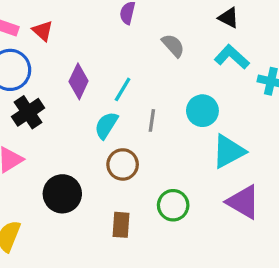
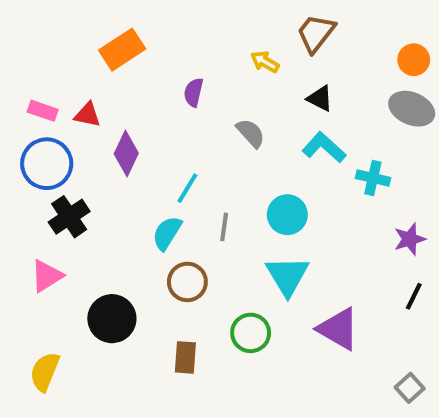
red triangle: (43, 31) -> (87, 115), turned -30
purple diamond: (79, 81) -> (126, 154), moved
cyan triangle: (229, 151) -> (287, 276), moved, turned -33

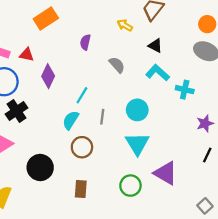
green circle: (251, 333) -> (130, 186), moved

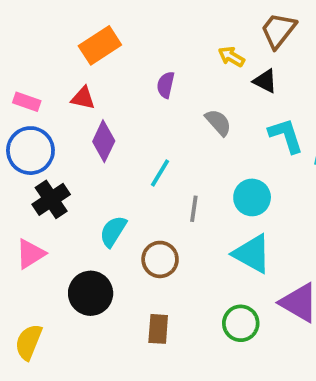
black triangle: (155, 46) -> (265, 81), moved
red triangle: (27, 55) -> (83, 98), moved
cyan L-shape: (158, 73) -> (286, 136), turned 30
cyan semicircle: (71, 120) -> (113, 231), moved
cyan triangle: (137, 144) -> (252, 254), turned -30

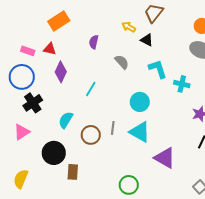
pink rectangle: (27, 102) -> (28, 51), moved
gray line: (194, 209) -> (113, 128), moved
green circle: (241, 323) -> (129, 185), moved
brown rectangle: (158, 329) -> (73, 172), moved

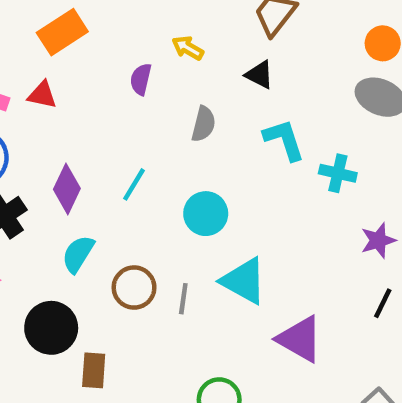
yellow arrow: (129, 27) -> (188, 48), moved
gray semicircle: (122, 62) -> (203, 124), turned 56
purple diamond: (61, 72) -> (67, 189), moved
cyan circle: (140, 102) -> (206, 214), moved
gray line: (113, 128) -> (183, 299), moved

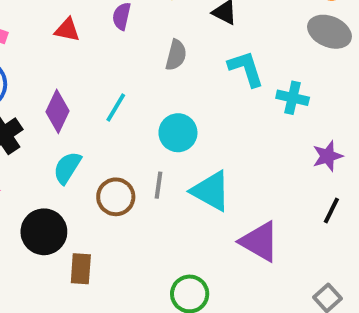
red triangle: (42, 95) -> (67, 30), moved
gray line: (183, 299) -> (159, 185), moved

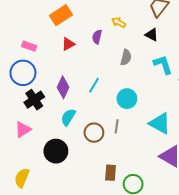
red triangle: (67, 30) -> (68, 44), turned -40
cyan triangle: (211, 191) -> (160, 123), moved
brown rectangle: (81, 269) -> (110, 173), moved

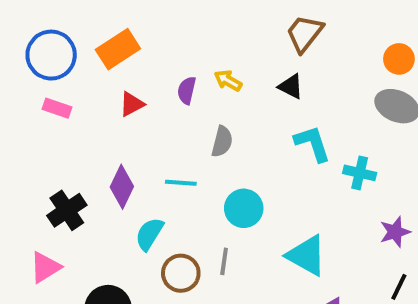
yellow arrow: (119, 22) -> (228, 81), moved
gray semicircle: (126, 57) -> (222, 142), moved
blue circle: (23, 73) -> (51, 55), moved
cyan line: (94, 85) -> (181, 183), turned 63
cyan semicircle: (68, 117) -> (149, 234), moved

